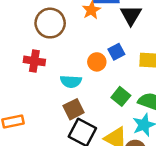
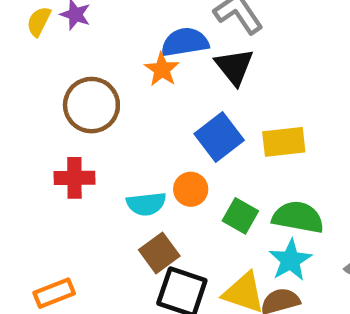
blue square: (116, 52) -> (219, 137), size x1.5
orange circle: (97, 62) -> (191, 189), moved

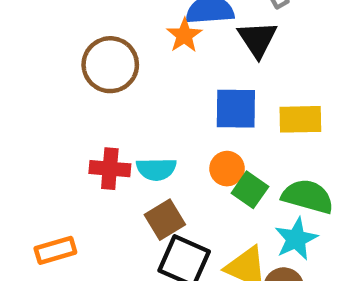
blue square: (219, 137) -> (236, 109), turned 33
red cross: (74, 178) -> (110, 169), moved
orange circle: (191, 189) -> (227, 169), moved

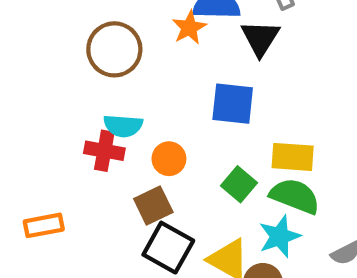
yellow rectangle: (300, 119) -> (293, 157), moved
cyan semicircle: (156, 169) -> (123, 126), moved
orange circle: (227, 169) -> (169, 159), moved

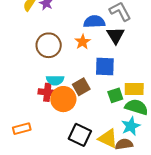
orange star: (189, 28) -> (83, 42), moved
orange circle: (169, 159) -> (63, 99), moved, size x1.6
green square: (239, 184) -> (115, 95), moved, turned 35
brown square: (153, 206) -> (81, 87), moved

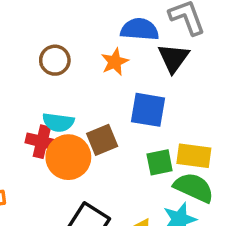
brown circle: (49, 45) -> (55, 60), size x0.7

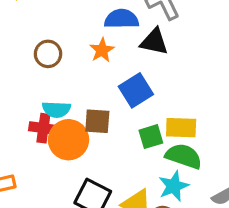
black triangle: (173, 58) -> (154, 42), turned -48
blue square: (148, 110) -> (136, 90), turned -36
brown square: (102, 140) -> (97, 121), turned 32

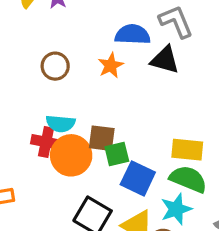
blue square: (136, 90) -> (138, 178), moved, turned -36
green square: (151, 137) -> (117, 154), moved

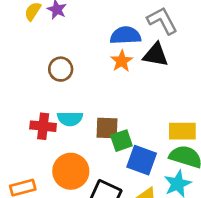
orange star: (111, 65) -> (122, 61), moved
red cross: (46, 142) -> (43, 126), moved
orange circle: (71, 155) -> (71, 171), moved

